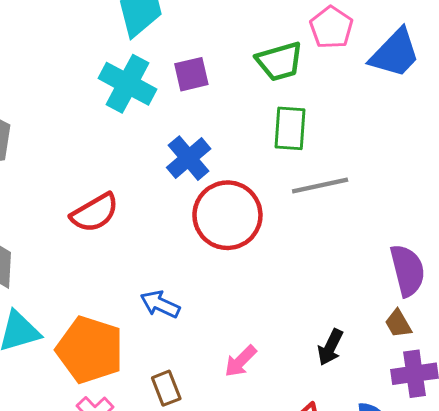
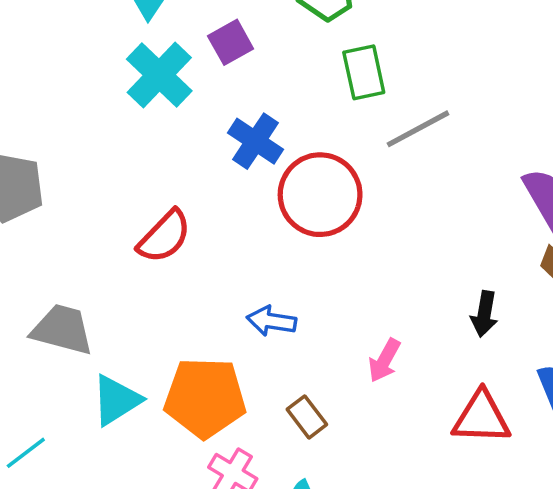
cyan cross: (127, 84) -> (159, 75), turned 32

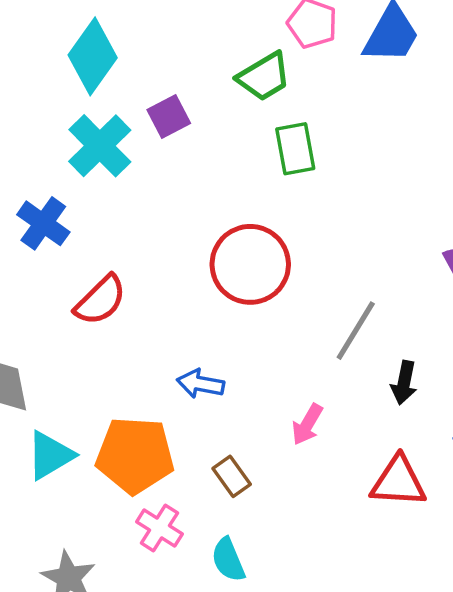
gray line: (418, 129) -> (356, 331), moved, turned -32
blue cross: (255, 141) -> (43, 223), moved

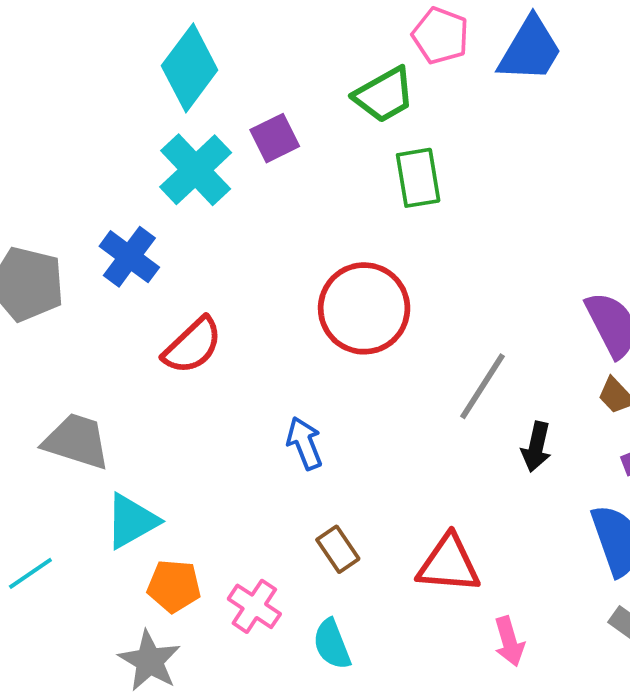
blue arrow: (200, 384) -> (304, 443), turned 57
pink arrow: (307, 424) -> (509, 641), moved, turned -48
orange pentagon: (135, 455) -> (174, 586), moved, size x0.6
red triangle: (398, 482) -> (449, 564), moved

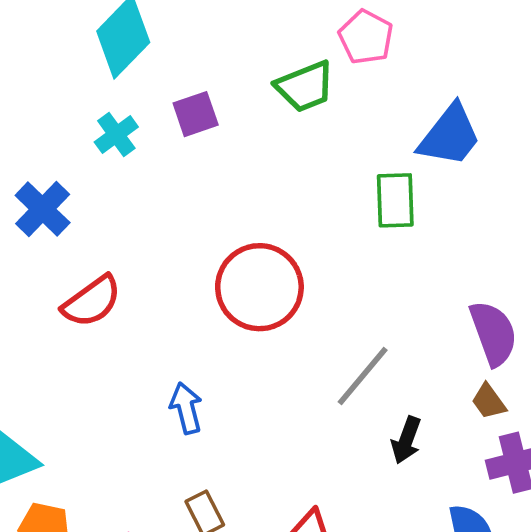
blue trapezoid: (530, 50) -> (450, 136), moved
cyan cross: (196, 170) -> (116, 134), size x0.6
green rectangle: (418, 178) -> (395, 200), moved

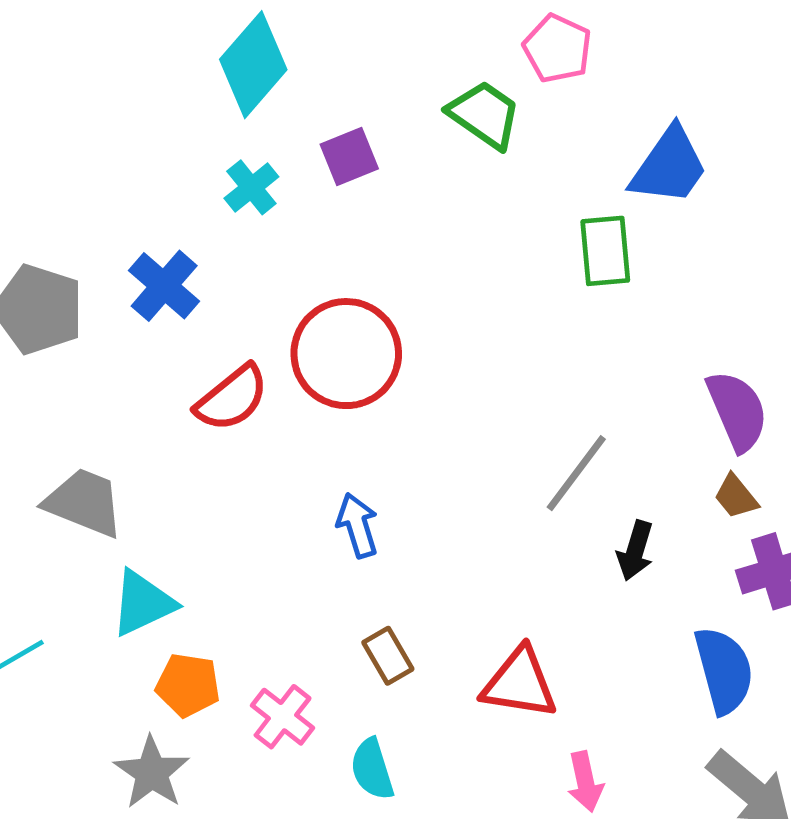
green trapezoid: (305, 87) -> (484, 115), turned -120
red circle: (259, 287) -> (346, 354), moved

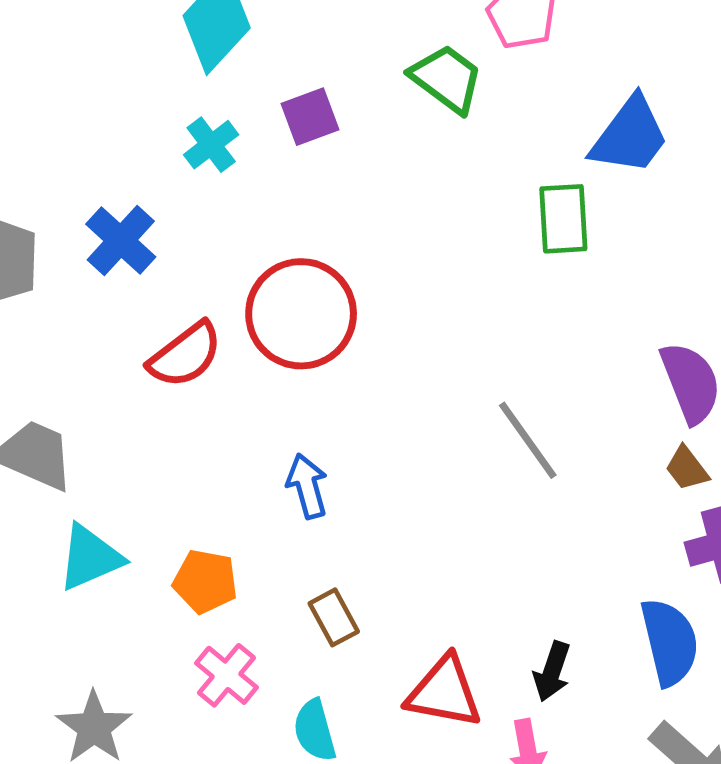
gray line: (576, 473) -> (528, 440), turned -74
black arrow: (635, 551) -> (552, 671), moved
red triangle: (520, 683) -> (444, 692), moved
orange pentagon: (188, 685) -> (205, 581), moved

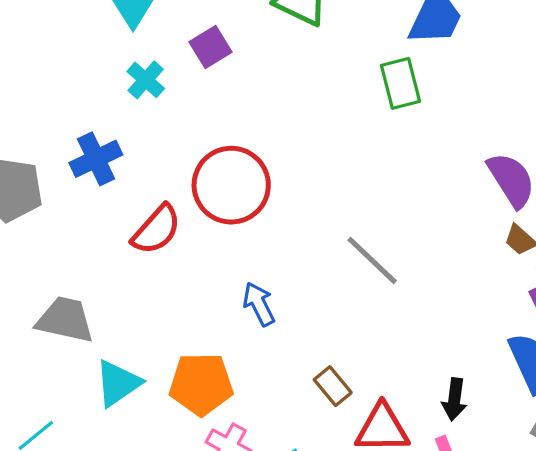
blue cross: (121, 241) -> (96, 159), turned 33
gray line: (528, 440) -> (372, 260), moved
orange pentagon: (205, 581) -> (201, 384), size x1.4
brown rectangle: (334, 617) -> (333, 386), moved

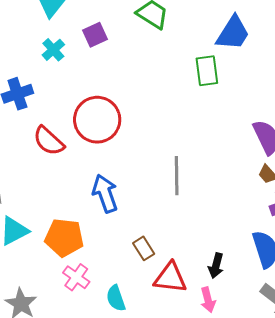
red semicircle: (156, 230) -> (49, 141), turned 84
gray line: (372, 260) -> (177, 176), turned 39
blue arrow: (259, 304) -> (105, 193), size x1.4

